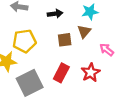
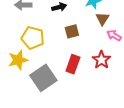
brown triangle: (84, 32) -> (102, 19), moved
yellow pentagon: (24, 41) -> (33, 38), turned 30

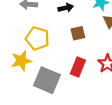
gray square: (43, 78) -> (47, 80), turned -35

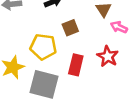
yellow pentagon: (37, 38) -> (43, 47), moved

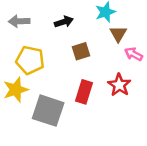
yellow pentagon: (43, 47) -> (30, 60), moved

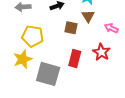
brown triangle: (118, 34) -> (88, 16), moved
brown square: (81, 51) -> (71, 28), turned 32

